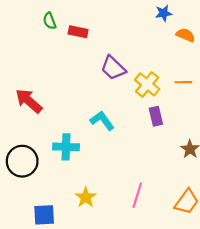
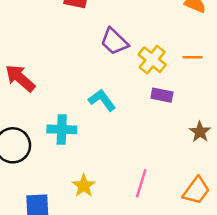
purple rectangle: (156, 116) -> (162, 95), turned -66

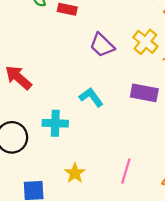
yellow cross: (152, 60) -> (145, 42), moved
purple rectangle: (162, 95) -> (144, 93), size x1.4

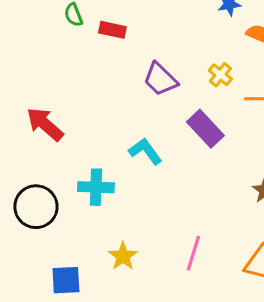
yellow cross: (145, 42) -> (220, 75), size x0.7
purple rectangle: (144, 93) -> (205, 129), moved, turned 36

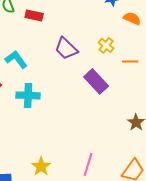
cyan L-shape: (145, 151) -> (16, 59), moved
cyan cross: (96, 187) -> (28, 95), moved

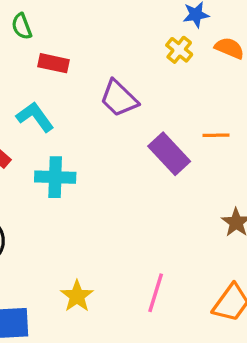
red rectangle: (34, 15) -> (53, 63), moved
yellow cross: (106, 45) -> (179, 50), moved
orange line: (130, 61) -> (216, 135), moved

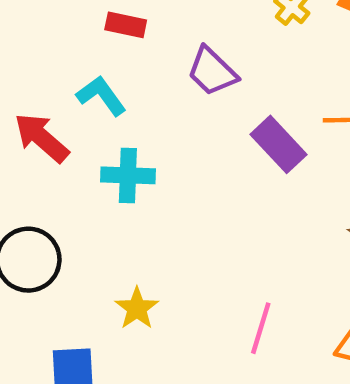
yellow star: (77, 296) -> (137, 308), moved

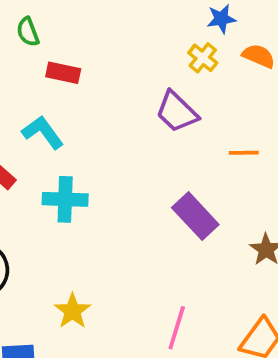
purple trapezoid: (212, 71) -> (177, 112), moved
purple rectangle: (279, 144) -> (195, 216), moved

